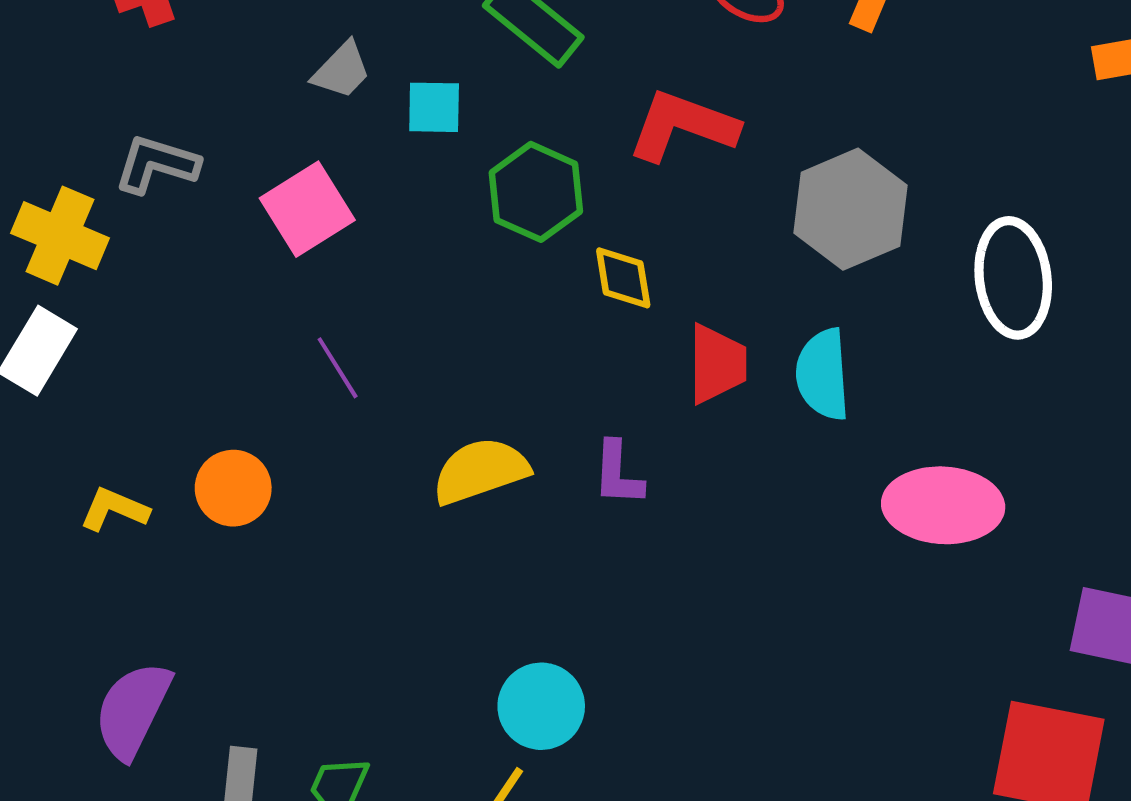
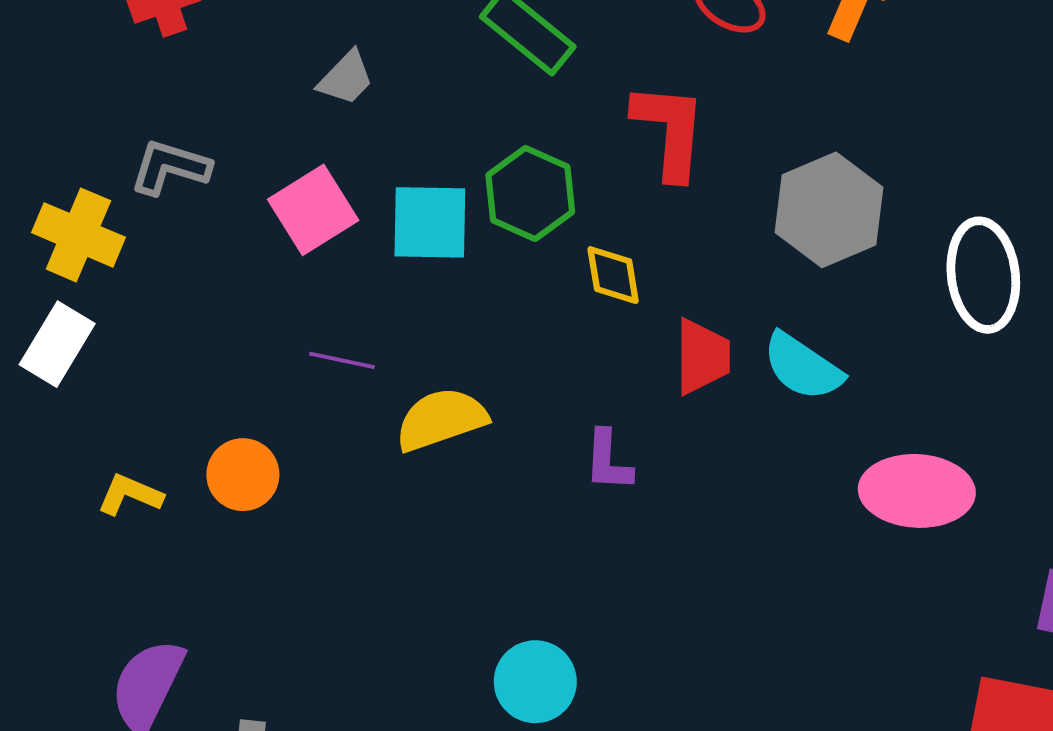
cyan square: (434, 107) -> (430, 222), moved, size x1.5
red L-shape: (683, 126) -> (670, 131), turned 75
purple line: (338, 368) -> (342, 360), turned -46
cyan semicircle: (823, 374) -> (803, 367), turned -52
yellow semicircle: (480, 471) -> (441, 419), moved

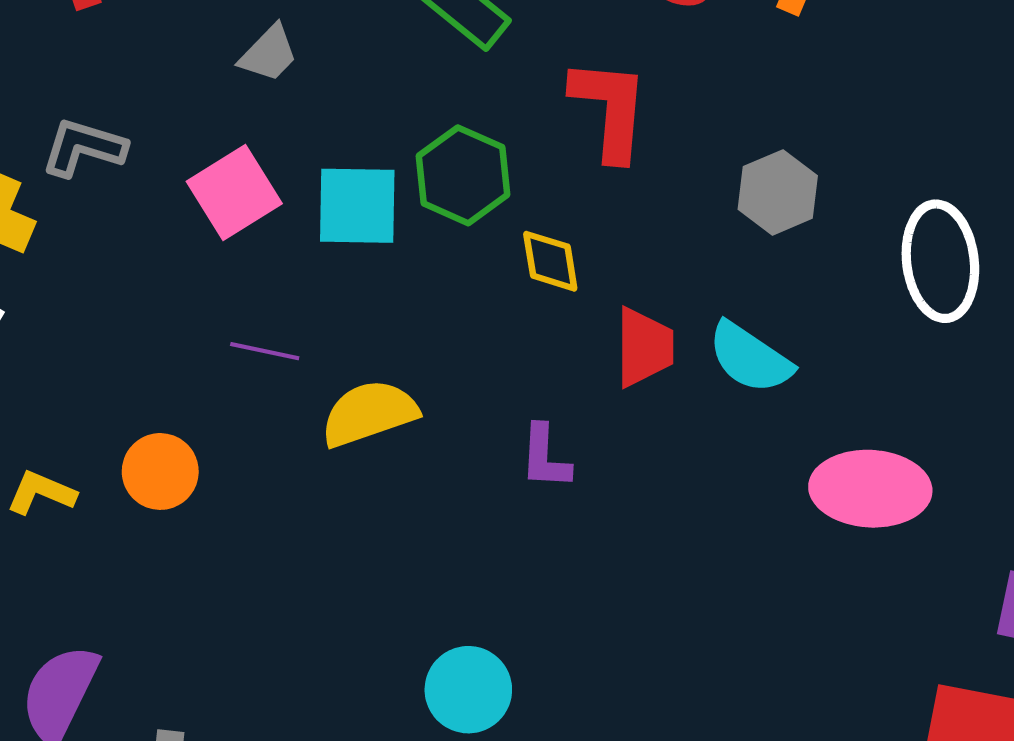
gray hexagon: (829, 210) -> (778, 192), size x0.7

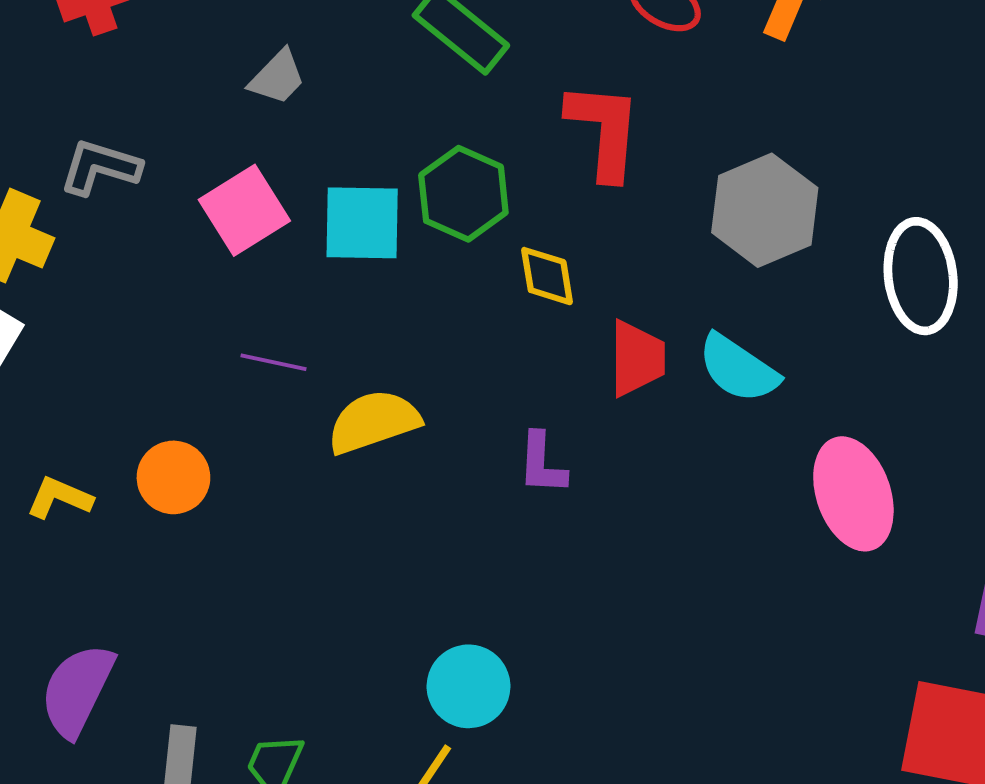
gray hexagon: (778, 192) -> (765, 210), size x1.4
pink ellipse: (870, 489) -> (853, 494), turned 68

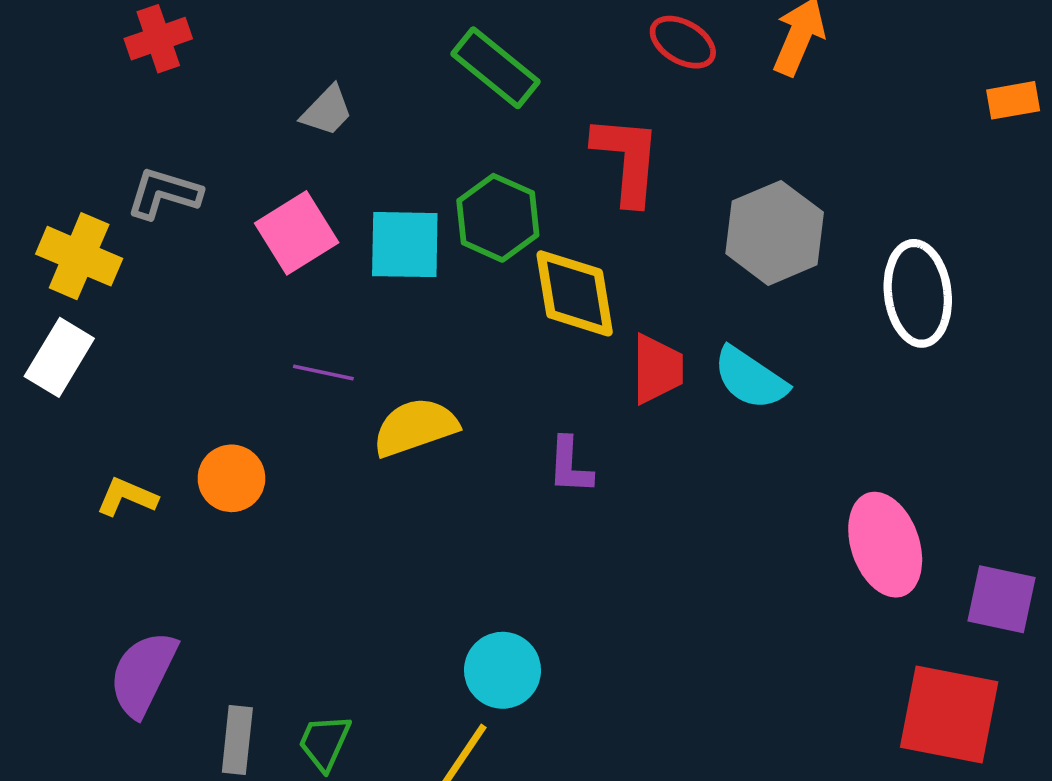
yellow diamond: (547, 276) -> (575, 293), size x1.6
pink ellipse: (853, 494) -> (885, 545), moved

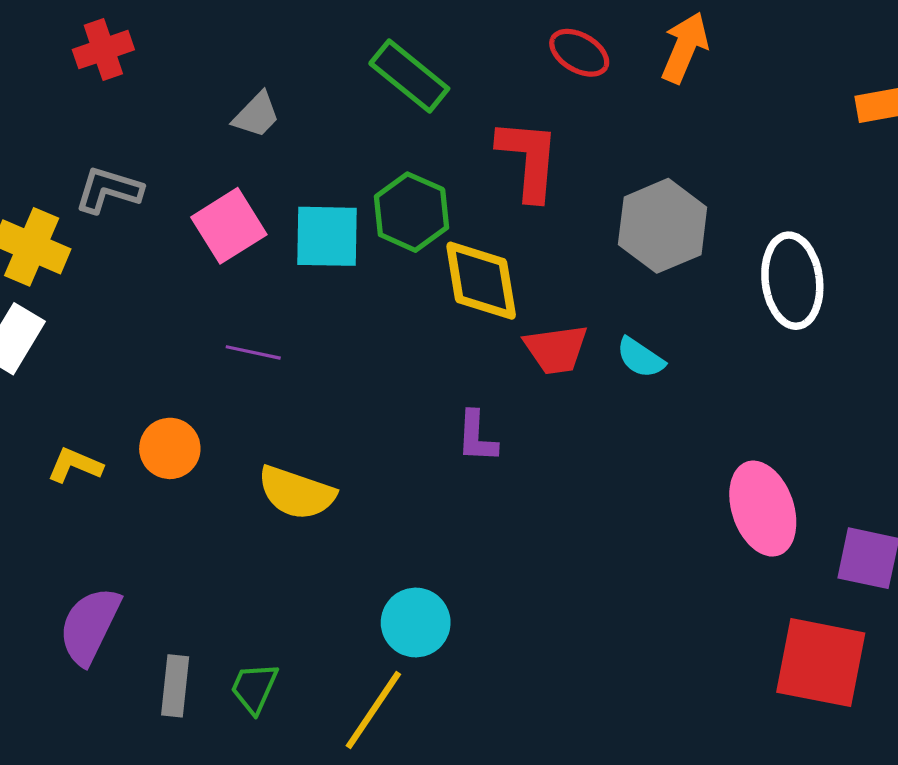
red trapezoid: (657, 369) -> (556, 349), turned 82
cyan semicircle: (750, 378) -> (640, 358), size x0.7
yellow semicircle: (415, 427) -> (296, 493), moved, turned -142

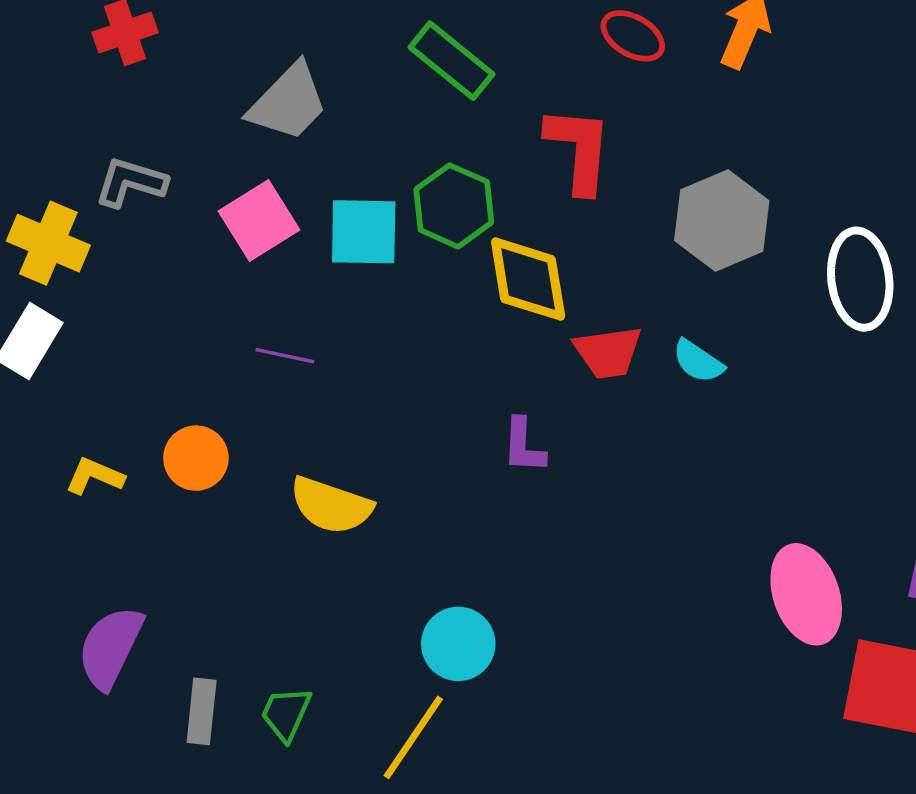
gray trapezoid: (256, 115) -> (288, 102), size x1.6
pink ellipse: (763, 509) -> (806, 594), moved

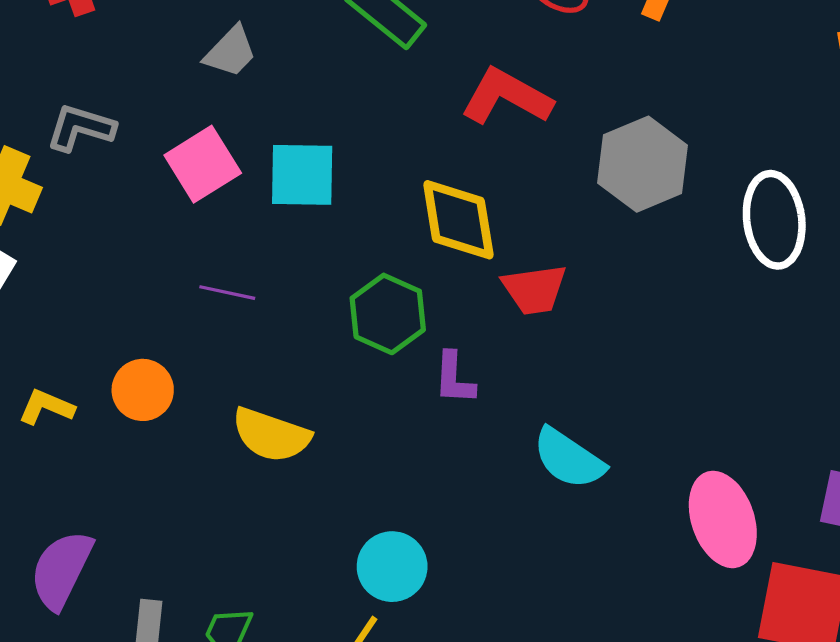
gray trapezoid: (288, 102) -> (230, 52), size x0.7
red L-shape: (579, 150) -> (507, 97), turned -66
green hexagon: (454, 206) -> (388, 314), moved
cyan semicircle: (698, 361) -> (569, 458), moved, size x1.5

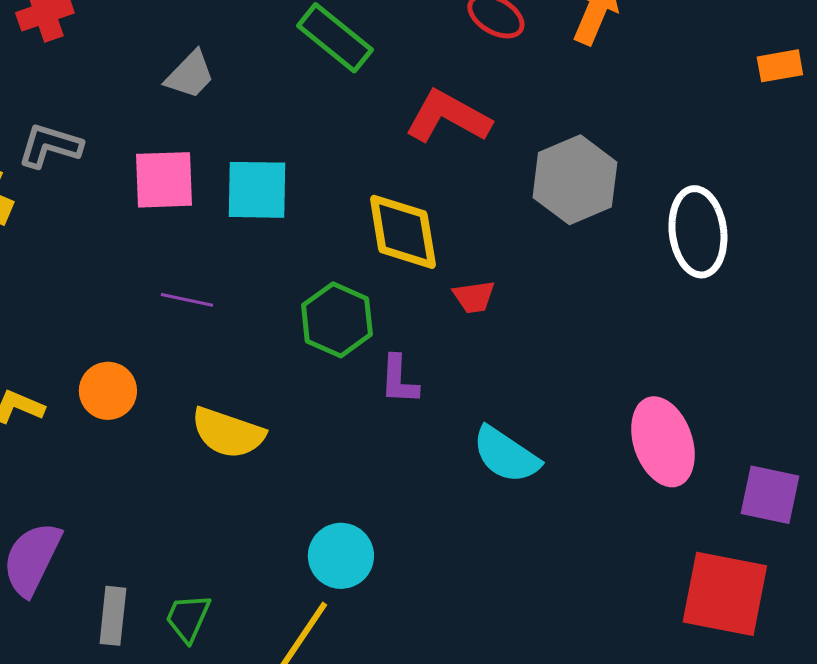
pink square: (203, 164) -> (164, 180), turned 30
red trapezoid: (534, 289) -> (474, 297), size x0.7
pink ellipse: (723, 519) -> (663, 442), moved

